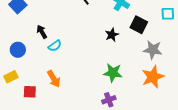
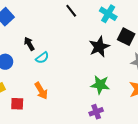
black star: (112, 35) -> (99, 47), size x1.5

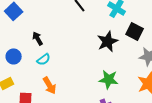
cyan semicircle: (42, 58) -> (44, 59), moved

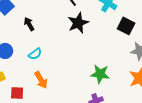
black arrow: (38, 38) -> (29, 24), moved
black star: (108, 41) -> (78, 23), moved

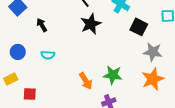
cyan semicircle: (35, 54) -> (48, 55), turned 40
orange arrow: (41, 80) -> (86, 81), moved

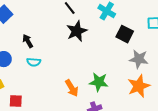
black arrow: (42, 25) -> (28, 41), moved

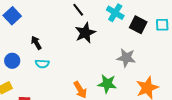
black square: (125, 34) -> (138, 25), moved
gray star: (139, 59) -> (126, 58), moved

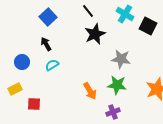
blue square: (12, 16) -> (48, 17), moved
gray star: (126, 58) -> (121, 59), moved
cyan semicircle: (42, 64) -> (52, 65), turned 144

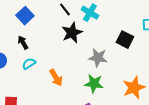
cyan cross: (125, 14) -> (90, 13), moved
black square: (148, 26) -> (125, 40), moved
orange arrow: (90, 91) -> (56, 78), moved

